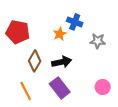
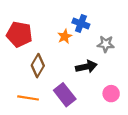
black arrow: (62, 62) -> (86, 67), moved
orange line: (26, 91) -> (28, 98), turned -54

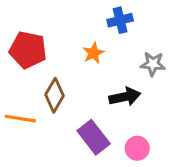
blue cross: (81, 23) -> (120, 20), moved, turned -35
pink circle: (111, 94) -> (137, 148), moved
orange line: (28, 98) -> (20, 119), moved

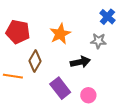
blue cross: (120, 20) -> (107, 17), moved, turned -35
orange star: (94, 53) -> (60, 34), size x1.5

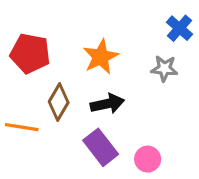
black arrow: (80, 62) -> (107, 104), moved

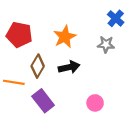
purple rectangle: (101, 147) -> (43, 101), moved

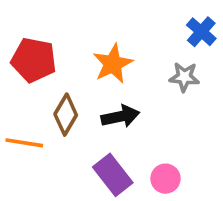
purple rectangle: (43, 101) -> (113, 175), moved

